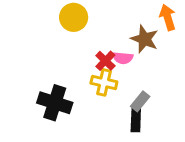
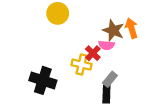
orange arrow: (168, 17) -> (131, 28), moved
pink semicircle: (123, 58) -> (106, 45), moved
red cross: (105, 61) -> (93, 53), moved

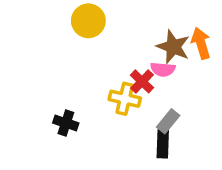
black cross: (43, 80) -> (66, 123), size x0.6

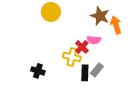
brown star: (173, 47) -> (100, 16), moved
black rectangle: (163, 144) -> (85, 73), moved

